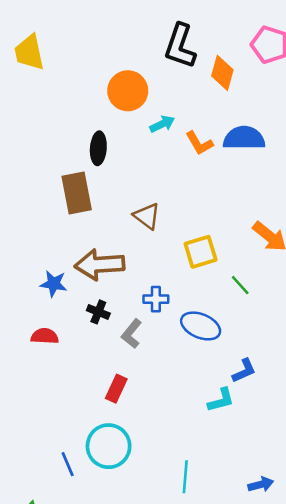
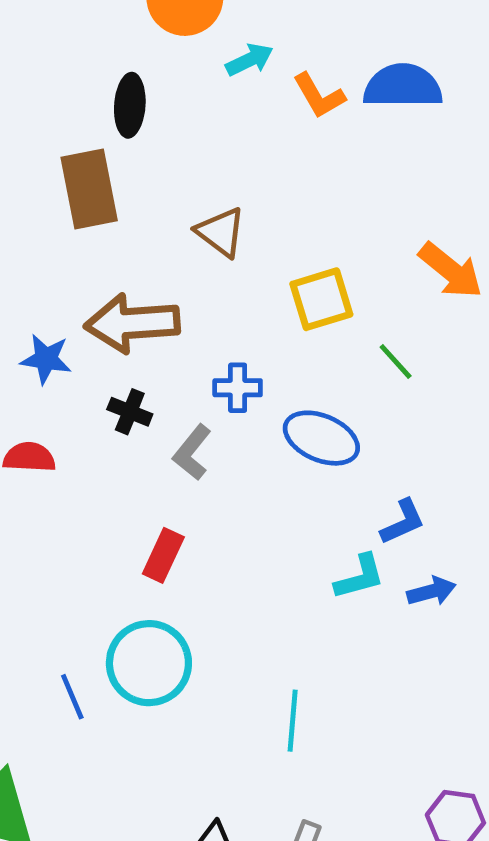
blue arrow: (261, 484) -> (432, 591), moved

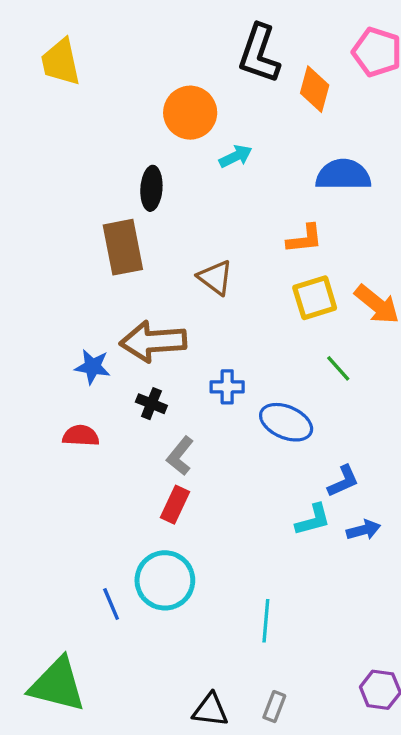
orange L-shape: (319, 96) -> (305, 239), moved, turned -66
yellow square: (321, 299) -> (315, 298), moved
gray L-shape: (192, 452) -> (180, 456), moved

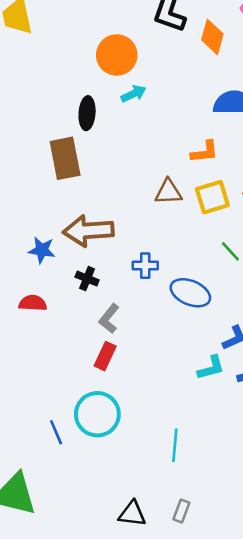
cyan arrow: (236, 156) -> (134, 94), moved
brown triangle: (215, 278) -> (168, 192), moved, turned -40

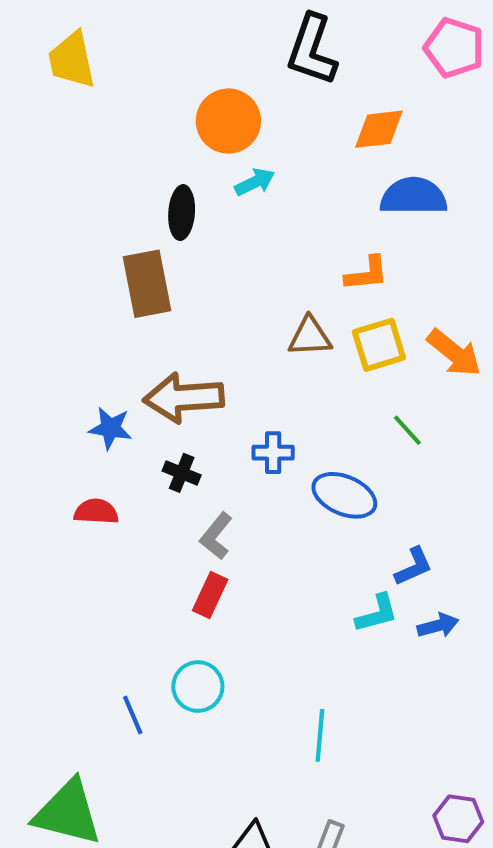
orange diamond: (212, 37) -> (379, 129), moved, turned 68
cyan circle: (97, 414) -> (198, 687), size x0.7

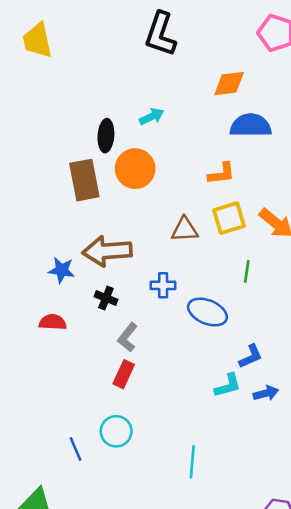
black L-shape: (312, 50) -> (161, 34), moved
orange circle: (228, 121) -> (135, 169), moved
brown triangle: (310, 337) -> (185, 230), moved
green line: (407, 430) -> (247, 271), turned 50

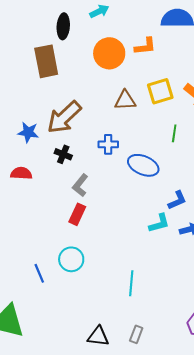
orange circle: (135, 169) -> (109, 53), moved
orange L-shape: (221, 174) -> (145, 46), moved
brown arrow: (107, 251) -> (64, 117), turned -39

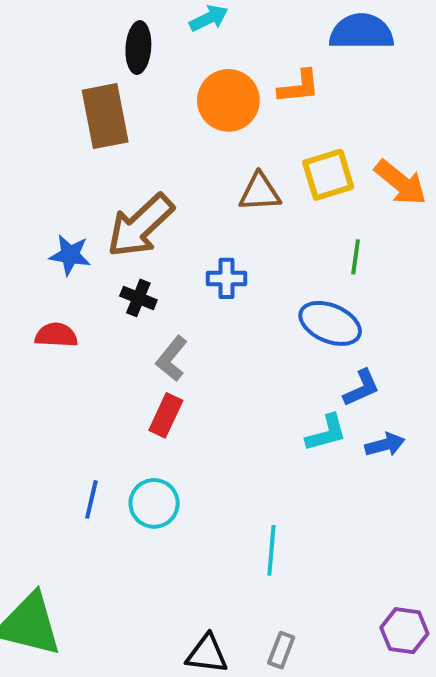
blue ellipse: (143, 165) -> (330, 323), moved
blue line: (39, 273) -> (91, 499), moved, turned 36

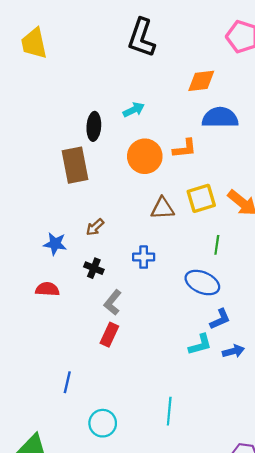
brown arrow: (140, 226) -> (95, 227), size x0.5
cyan circle: (154, 503) -> (103, 423), moved

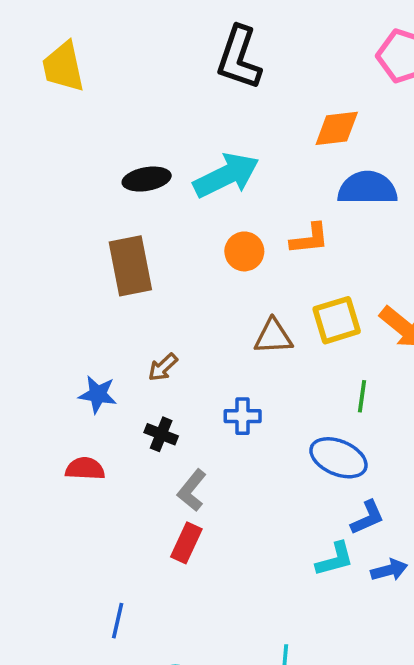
cyan arrow: (134, 110) -> (226, 175), size x1.8
black ellipse: (94, 126) -> (147, 179), moved, turned 76
orange circle: (145, 156) -> (244, 251), size x0.7

